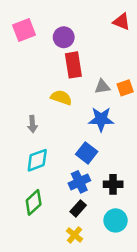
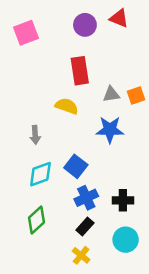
red triangle: (122, 22) -> (119, 18), moved
purple circle: (64, 37) -> (85, 25), moved
blue square: (87, 153) -> (76, 166), moved

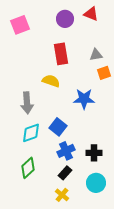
gray triangle: (111, 94) -> (96, 55), moved
gray arrow: (35, 135) -> (27, 103), size x1.5

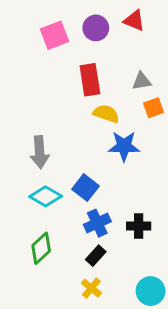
pink square: (20, 25) -> (54, 35), moved
yellow semicircle: (51, 81) -> (106, 114), moved
cyan diamond: (31, 133) -> (46, 196), turned 50
cyan circle: (96, 183) -> (151, 291), moved

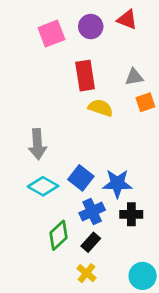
blue star: (124, 146) -> (117, 183), moved
green diamond: (41, 248) -> (58, 235), moved

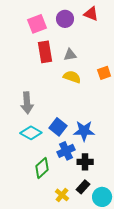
red rectangle: (85, 76) -> (45, 52), moved
gray triangle: (134, 77) -> (70, 55), moved
black cross: (131, 214) -> (85, 162), moved
black rectangle: (91, 242) -> (83, 187), moved

